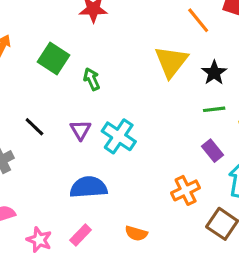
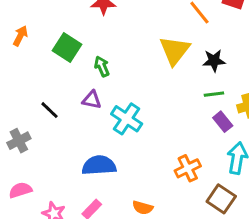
black star: (214, 73) -> (214, 61), turned 30
purple triangle: (81, 130) -> (92, 100), moved, turned -48
purple rectangle: (213, 151) -> (223, 122), moved

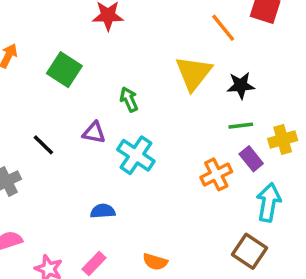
green arrow: (102, 66) -> (129, 99), moved
blue semicircle: (99, 165) -> (103, 211), size x0.6
orange cross: (188, 168) -> (216, 174), moved

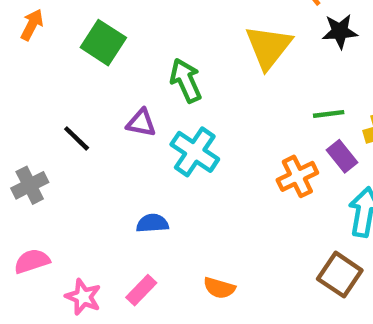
black star: (241, 85) -> (340, 31), moved
green arrow: (129, 99) -> (186, 80), size x1.4

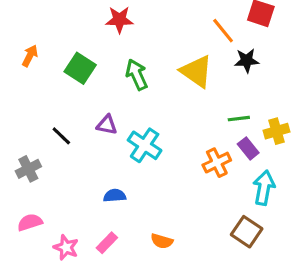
yellow triangle: (268, 47) -> (196, 71), turned -33
green arrow: (186, 80) -> (137, 75), moved

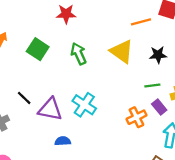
orange line: (223, 31) -> (141, 22), turned -66
black star: (247, 60) -> (158, 55), moved
purple triangle: (107, 125) -> (50, 109), moved, size x1.6

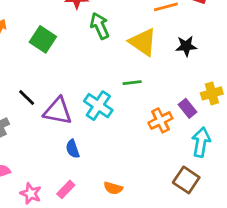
green arrow: (79, 54) -> (100, 26), moved
green line: (152, 85) -> (132, 83), moved
blue semicircle: (63, 141) -> (73, 149), turned -105

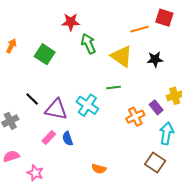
pink rectangle: (66, 189) -> (49, 138), moved

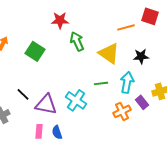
cyan arrow: (167, 133) -> (127, 82), moved
pink rectangle: (49, 138) -> (39, 131), turned -40

